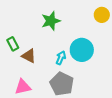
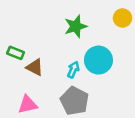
green star: (51, 21) -> (76, 26), moved
green rectangle: (13, 44) -> (16, 53), turned -40

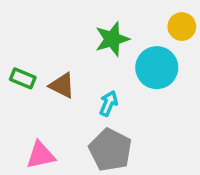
cyan circle: (98, 60) -> (157, 68), moved
brown triangle: (35, 67) -> (62, 85), moved

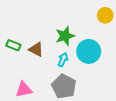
green star: (112, 39) -> (65, 36), moved
cyan circle: (157, 68) -> (89, 51), moved

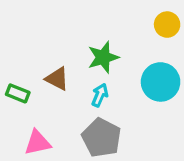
green rectangle: (13, 45) -> (18, 93), moved
cyan circle: (89, 51) -> (161, 82), moved

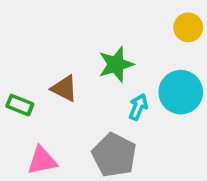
cyan arrow: (100, 95) -> (138, 107), moved

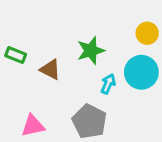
yellow circle: (188, 27) -> (147, 33), moved
green rectangle: (20, 105) -> (16, 55), moved

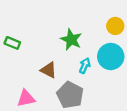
green star: (91, 51) -> (71, 40), turned -30
brown triangle: (50, 69) -> (49, 70), moved

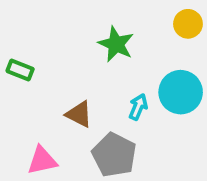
yellow circle: (115, 26) -> (188, 24), moved
green star: (71, 40) -> (116, 44), moved

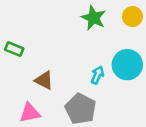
green star: (116, 44) -> (93, 18), moved
brown triangle: (79, 114) -> (44, 80), moved

